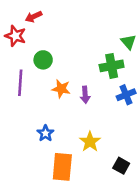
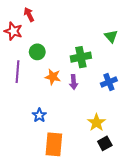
red arrow: (33, 17) -> (29, 14), turned 88
green cross: (112, 66) -> (81, 57), moved
yellow star: (90, 142) -> (96, 123), moved
black square: (121, 166) -> (105, 143), turned 32

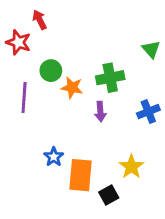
orange star: (53, 77) -> (72, 88), moved
black square: (105, 143) -> (109, 195), moved
orange rectangle: (54, 144) -> (81, 175), moved

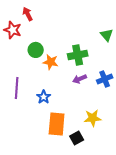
purple line: (24, 97) -> (17, 88), moved
purple arrow: (100, 112) -> (80, 79), moved, turned 72
blue star: (54, 157) -> (44, 97), moved
yellow star: (131, 167) -> (93, 118), turned 30

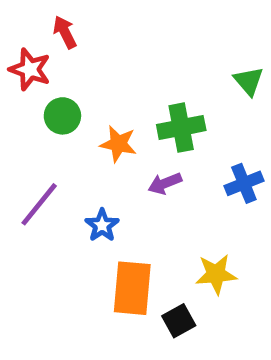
green circle: (36, 50) -> (62, 116), moved
purple arrow: (80, 79) -> (165, 183), moved
purple line: (17, 88) -> (39, 204), turned 35

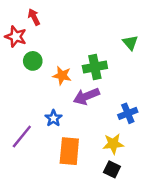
purple arrow: (165, 183) -> (86, 96), size x1.5
blue cross: (244, 183) -> (128, 113), moved
purple line: (39, 204) -> (22, 136), moved
black square: (179, 321) -> (112, 169), moved, turned -35

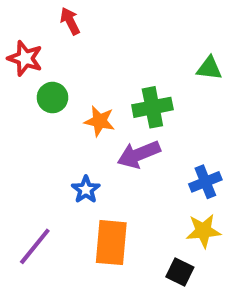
red arrow: (34, 17) -> (70, 21), moved
green triangle: (130, 43) -> (209, 68), turned -42
purple line: (22, 136) -> (35, 246), moved
yellow star: (113, 144) -> (203, 231), moved

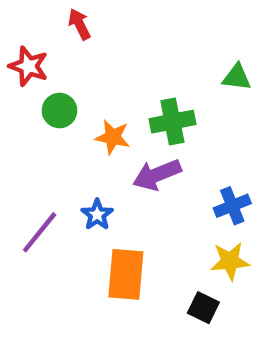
purple line: (35, 246) -> (40, 232), moved

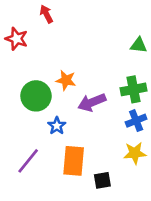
green circle: (59, 111) -> (36, 96), moved, size x1.5
green cross: (172, 122) -> (133, 89), moved
purple line: (40, 232) -> (28, 161), moved
black square: (203, 308) -> (102, 180), moved, turned -36

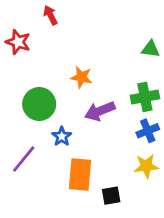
orange star: (66, 80) -> (81, 77), moved
purple line: (28, 161) -> (24, 159), moved

